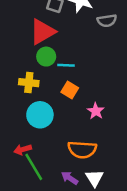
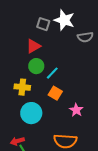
red triangle: (42, 32) -> (33, 46), size x0.7
cyan line: (66, 65) -> (52, 73), turned -48

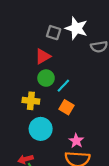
pink star: (76, 110) -> (76, 141), moved

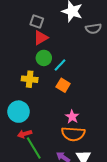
gray square: (54, 33) -> (37, 21), moved
cyan circle: (41, 129) -> (18, 112), moved

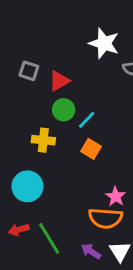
gray square: (37, 21) -> (29, 71), moved
pink star: (72, 117) -> (116, 196), moved
red arrow: (25, 134) -> (19, 230), moved

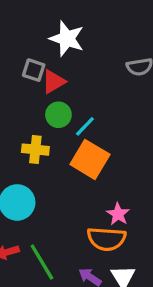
white star: (104, 43) -> (67, 39), moved
gray square: (29, 71) -> (34, 70), moved
orange square: (91, 149) -> (90, 159), size x1.6

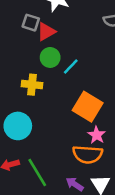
orange square: (90, 159) -> (88, 107), moved

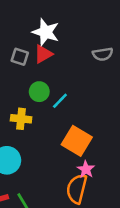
red triangle: (46, 32) -> (43, 54), moved
orange semicircle: (88, 154) -> (77, 189), turned 100

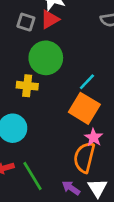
green circle: (39, 92) -> (46, 58), size x1.6
cyan line: (60, 101) -> (87, 82), moved

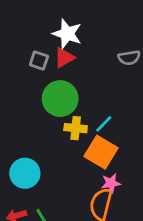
yellow cross: (27, 86) -> (76, 128), moved
pink star: (94, 137) -> (111, 183), turned 30

